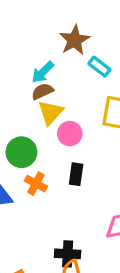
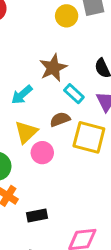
brown semicircle: (42, 91) -> (60, 119), moved
black rectangle: (76, 174) -> (37, 215), moved, turned 66

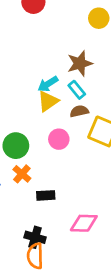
cyan rectangle: (74, 94) -> (77, 90), moved
yellow triangle: (26, 132) -> (48, 101), moved

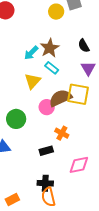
cyan arrow: (48, 84) -> (31, 53), moved
brown semicircle: (79, 111) -> (60, 98), moved, size x1.6
orange cross: (22, 174) -> (62, 133), moved

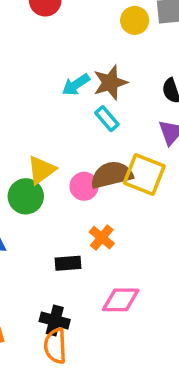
yellow triangle: (32, 81) -> (41, 170), moved

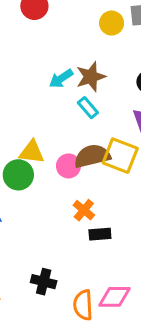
yellow triangle: (41, 170) -> (32, 152), turned 44
black rectangle: (68, 263) -> (100, 234), moved
pink diamond: (121, 300) -> (115, 297), moved
orange semicircle: (55, 346) -> (83, 305), moved

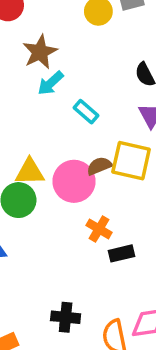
brown star: (91, 77) -> (40, 52), moved
brown semicircle: (92, 156) -> (99, 166), size x0.6
pink circle: (68, 166) -> (74, 181), size x1.5

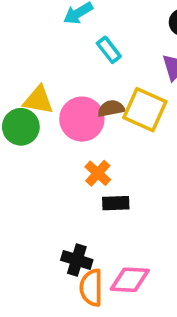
black cross: (66, 317) -> (77, 260), moved

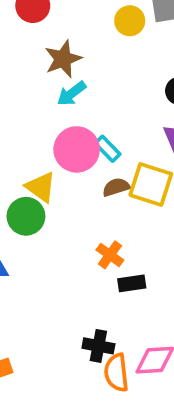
cyan rectangle: (109, 50) -> (108, 149), moved
yellow triangle: (38, 100) -> (41, 187), turned 32
pink circle: (82, 119) -> (77, 149), moved

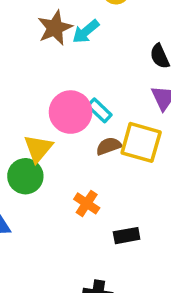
cyan arrow: (71, 94) -> (86, 31), moved
yellow triangle: (41, 187) -> (38, 148), turned 36
orange cross: (110, 255) -> (87, 203), moved

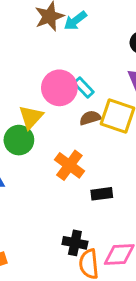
orange cross: (87, 203) -> (69, 165), size x1.4

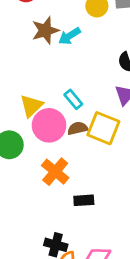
pink circle: (59, 88) -> (49, 125), moved
yellow triangle: (31, 117) -> (31, 106), moved

